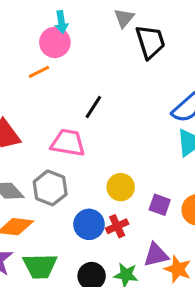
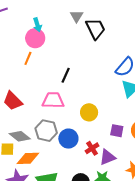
orange line: (39, 72) -> (28, 58), turned -32
yellow circle: (121, 187) -> (89, 112), moved
blue circle: (89, 224) -> (68, 139), moved
purple triangle: (156, 255) -> (107, 157), moved

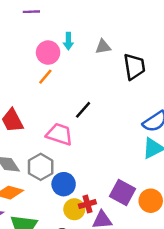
gray triangle: (77, 16) -> (103, 47), moved, turned 32
pink circle: (35, 38) -> (48, 53), moved
yellow circle: (89, 112) -> (74, 209), moved
purple square: (117, 131) -> (123, 192), size x1.5

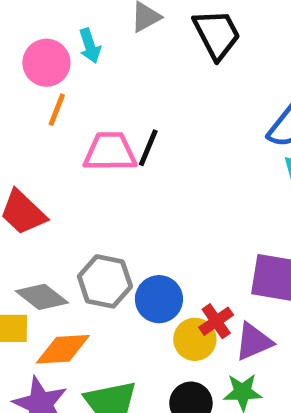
cyan arrow: (68, 41) -> (90, 46), moved
pink trapezoid: (59, 134) -> (110, 152), moved

